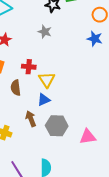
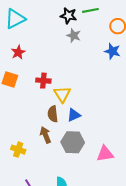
gray star: (45, 32) -> (74, 36), moved
brown semicircle: (16, 88) -> (53, 114), moved
blue triangle: (44, 100) -> (74, 115), moved

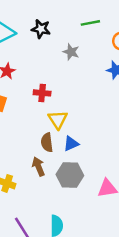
black star: (68, 16) -> (41, 29), moved
red cross: (43, 81) -> (42, 93), moved

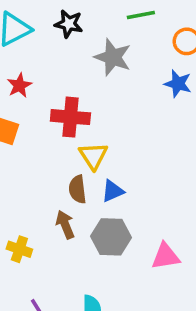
gray star: (71, 52) -> (113, 57), size x1.5
red cross: (42, 93) -> (70, 117), size x1.5

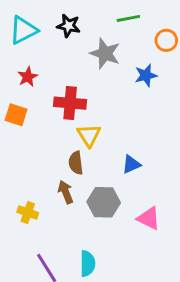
blue star: (178, 84) -> (146, 75), moved, turned -30
blue triangle: (113, 191) -> (131, 164), moved
pink triangle: (166, 256) -> (149, 218), turned 35

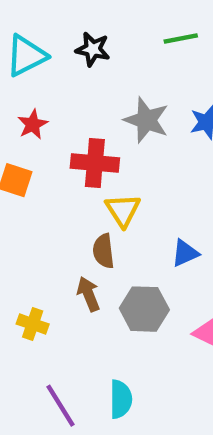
gray star: (105, 53) -> (146, 120), moved

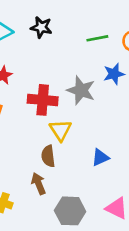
green line: (181, 38) -> (97, 38), moved
gray star: (146, 120) -> (81, 90), moved
gray hexagon: (144, 309) -> (70, 211), moved

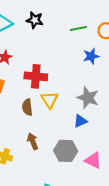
gray star: (81, 90) -> (88, 98), moved
brown semicircle: (48, 156) -> (27, 107), moved
gray hexagon: (70, 211) -> (66, 151), moved

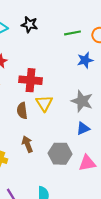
blue triangle: (80, 121) -> (83, 128), moved
pink triangle: (93, 160) -> (87, 163), turned -36

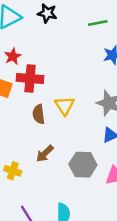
red cross: (31, 80) -> (30, 78), moved
brown arrow: (27, 144) -> (45, 154), turned -112

